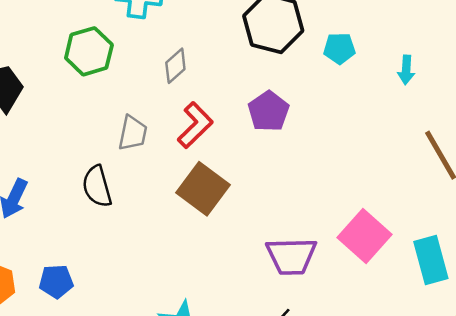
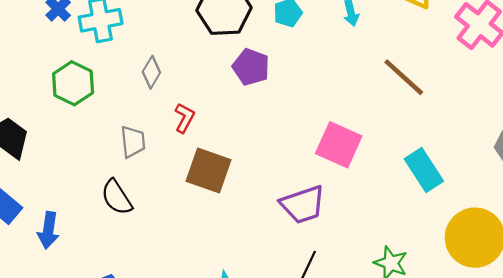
purple pentagon: (269, 111) -> (251, 67), moved
red L-shape: (195, 125) -> (184, 118), size x0.7
pink square: (364, 236) -> (339, 145), moved

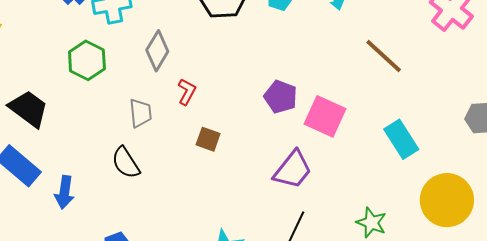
purple pentagon: (251, 67) -> (281, 97), moved
gray diamond: (151, 72) -> (157, 51), size x1.4
brown square: (208, 171) -> (208, 139), size x0.6
purple trapezoid: (303, 204) -> (293, 170), turned -33

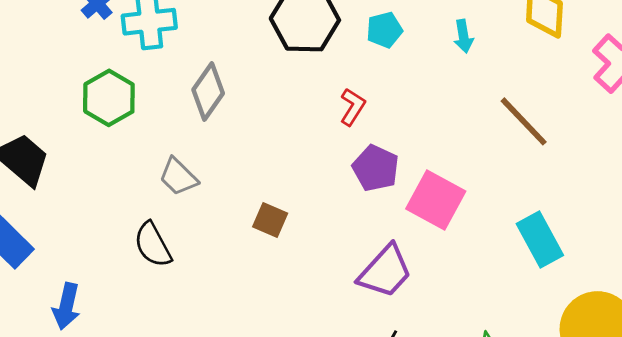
red L-shape: (187, 92) -> (353, 107), moved
gray trapezoid: (140, 113) -> (178, 177), turned 136
blue arrow: (64, 192) -> (66, 306), moved

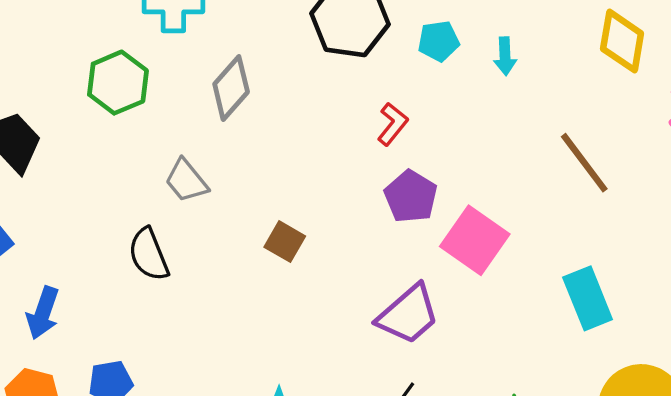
cyan arrow: (464, 36) -> (505, 56), moved

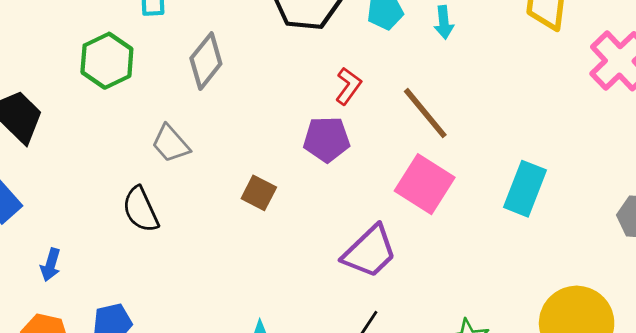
brown line: (584, 163) -> (425, 113), moved
purple pentagon: (411, 196) -> (327, 139), moved, turned -30
cyan rectangle: (588, 298) -> (525, 189), moved, turned 46
blue arrow: (43, 313) -> (51, 265), size x0.7

